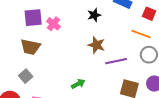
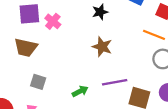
purple line: (116, 61) -> (115, 82), moved
gray square: (26, 76) -> (38, 82), moved, turned -32

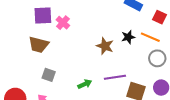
black star: (100, 12) -> (128, 37), moved

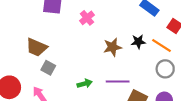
pink cross: (63, 23) -> (87, 18), moved
brown trapezoid: (39, 45) -> (37, 47), moved
brown star: (105, 46) -> (112, 47), turned 30

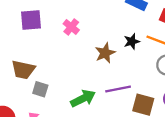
green arrow: (85, 84) -> (83, 98), size x1.5

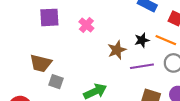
purple line: (118, 89) -> (142, 66), moved

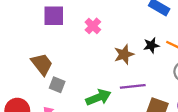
brown trapezoid: (41, 63) -> (42, 64), turned -145
purple line: (142, 66) -> (133, 86), moved

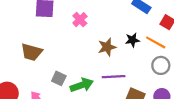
brown trapezoid: (42, 64) -> (32, 52), turned 140
gray square: (57, 85) -> (59, 78), moved

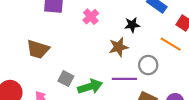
black star: (132, 40) -> (132, 25), moved
gray circle: (161, 65) -> (148, 65), moved

